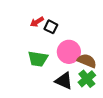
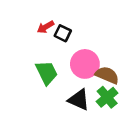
green trapezoid: (38, 59) -> (47, 73), turned -125

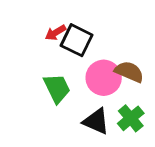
black square: (63, 33) -> (77, 40), size x1.5
brown semicircle: (107, 75) -> (129, 72), moved

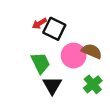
black triangle: (96, 121) -> (52, 85), moved, turned 36

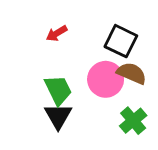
black square: (54, 29) -> (121, 41), moved
black triangle: (52, 85) -> (58, 116), moved

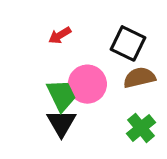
brown semicircle: (132, 73) -> (139, 78), turned -36
pink circle: (106, 79) -> (87, 84), moved

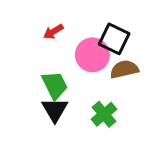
pink circle: (87, 84) -> (92, 55), moved
green cross: (141, 128) -> (104, 114), moved

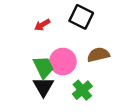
black square: (114, 39) -> (81, 17), moved
pink circle: (92, 55) -> (63, 62), moved

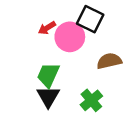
pink circle: (63, 62) -> (70, 37), moved
green trapezoid: (43, 67) -> (48, 75), turned -130

